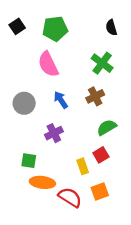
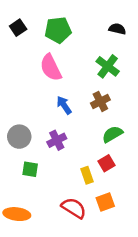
black semicircle: (111, 28) -> (117, 29), turned 119
gray circle: (24, 103) -> (19, 137), moved
orange ellipse: (42, 182) -> (17, 214), moved

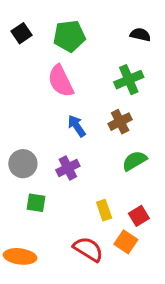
green cross: (108, 66) -> (129, 80), turned 30
red square: (106, 163) -> (139, 216), moved
orange square: (105, 202) -> (126, 242), turned -36

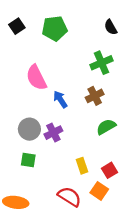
black semicircle: (140, 35) -> (111, 27), turned -133
pink semicircle: (61, 81) -> (36, 78), moved
gray circle: (23, 164) -> (29, 129), moved

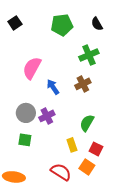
green pentagon: (55, 28) -> (62, 25), moved
pink semicircle: (36, 78) -> (32, 68), turned 55
green semicircle: (106, 127) -> (87, 123), moved, turned -30
red square: (110, 170) -> (96, 149), turned -32

